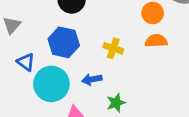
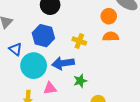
blue arrow: (92, 79) -> (63, 63), size x1.5

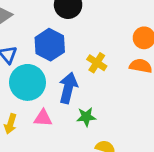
blue arrow: (63, 63) -> (68, 88), turned 100

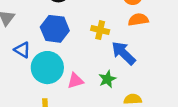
blue arrow: (68, 88) -> (123, 53), moved, turned -40
pink triangle: (43, 118) -> (75, 81), moved

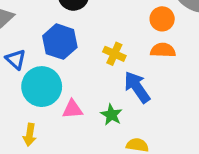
green star: (107, 79) -> (111, 115), turned -30

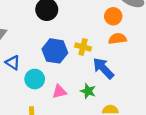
blue hexagon: (60, 42) -> (55, 51), moved
cyan circle: (42, 87) -> (35, 79), size x0.7

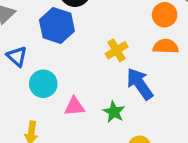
yellow cross: (83, 47) -> (117, 50), turned 35
blue hexagon: (55, 51) -> (57, 26), moved

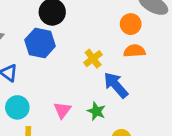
cyan circle: (43, 84) -> (17, 107), moved
pink triangle: (74, 106) -> (62, 110), turned -42

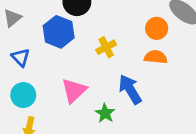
yellow cross: (93, 59) -> (106, 47), moved
pink triangle: (62, 110) -> (74, 91), moved, size x1.4

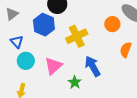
yellow cross: (106, 47) -> (77, 36), size x1.5
orange semicircle: (156, 57) -> (126, 50), moved, turned -77
cyan circle: (23, 95) -> (26, 61), moved

